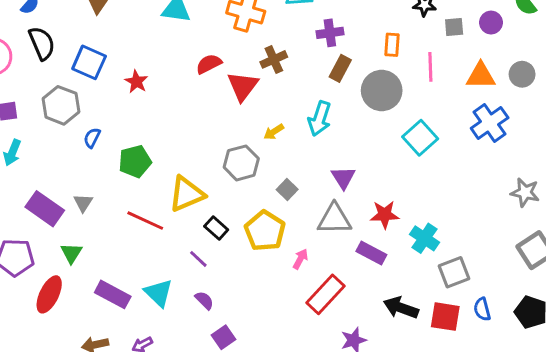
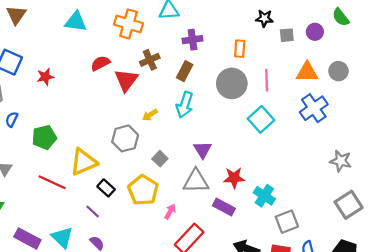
pink line: (430, 67) -> (267, 80), moved
brown rectangle: (340, 68) -> (185, 71), moved
red star: (136, 82) -> (45, 77), turned 30

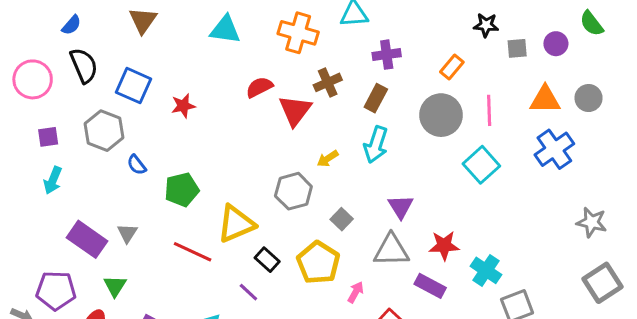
orange rectangle: (240, 49) -> (452, 67), turned 36
blue semicircle: (12, 119) -> (137, 165), turned -64

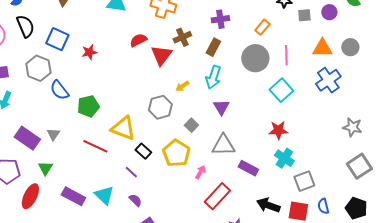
blue semicircle: (137, 165) -> (59, 90), size x1.5
purple triangle: (401, 207) -> (221, 107), moved
yellow triangle: (236, 224) -> (123, 128), turned 44
red star: (444, 246) -> (278, 130), moved

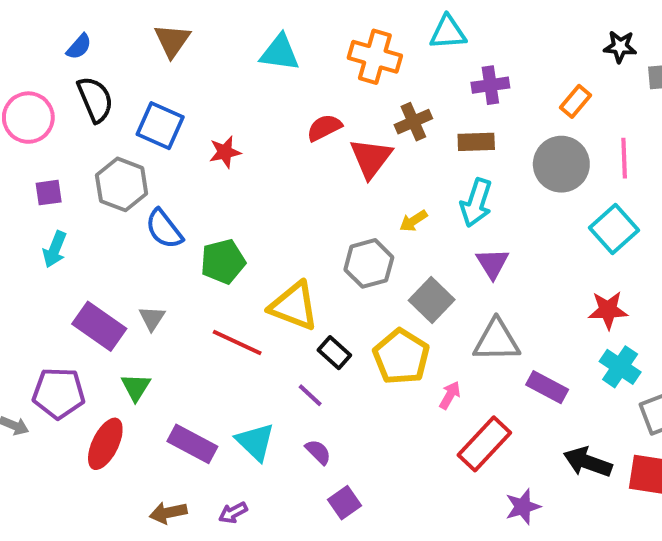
brown rectangle: (213, 47) -> (476, 142), turned 60
gray square: (191, 125) -> (432, 300), size x1.5

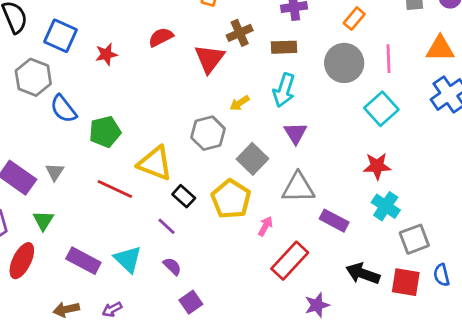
red semicircle: (324, 128) -> (161, 37), moved

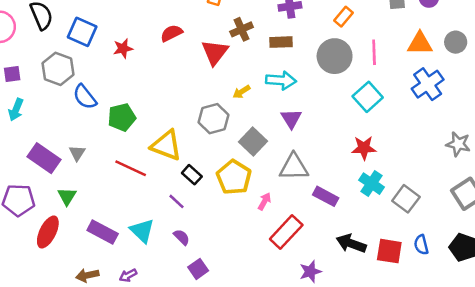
cyan arrow: (284, 90) -> (281, 80), turned -104
gray square: (414, 239) -> (406, 199), moved, turned -32

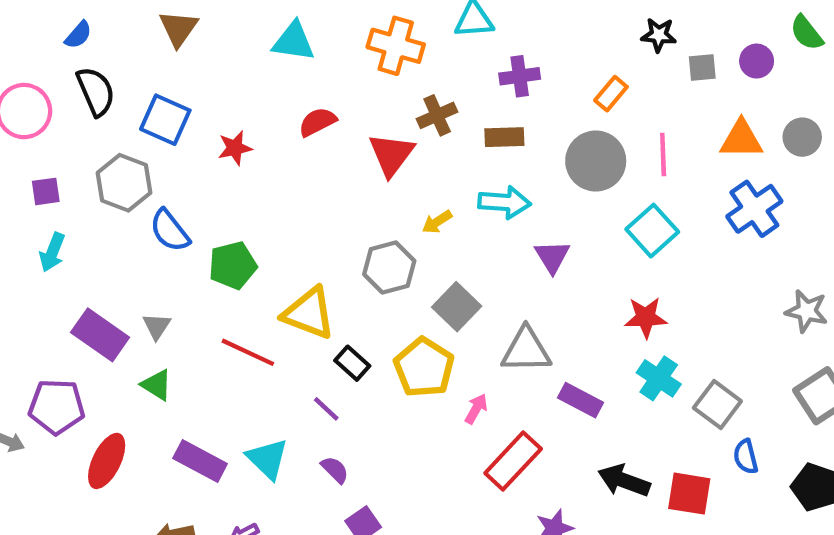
purple triangle: (291, 119) -> (552, 257), moved
green triangle: (67, 196) -> (157, 385), moved, turned -30
blue semicircle: (421, 245) -> (746, 457), moved

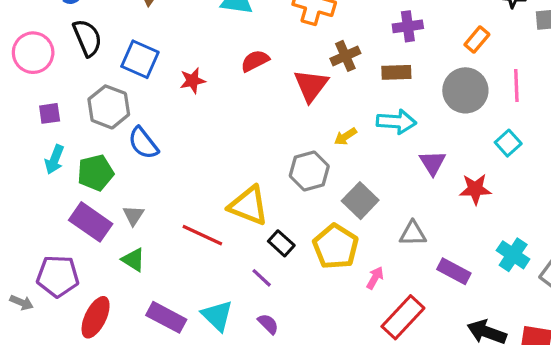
cyan square: (652, 231) -> (508, 143), size x0.7
green pentagon: (233, 265) -> (96, 173), moved
red star: (646, 318) -> (475, 189), moved
gray triangle: (526, 350) -> (413, 233), size x0.7

